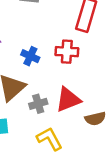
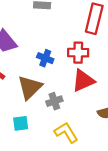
red triangle: (68, 100) -> (83, 81), moved

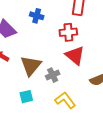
blue cross: (45, 58) -> (37, 16), moved
red triangle: (83, 81) -> (75, 55), turned -50

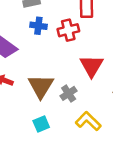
red cross: (68, 32) -> (68, 30), moved
red triangle: (75, 55) -> (92, 66), turned 30

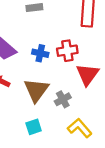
blue cross: (38, 26) -> (40, 53), moved
red cross: (68, 30) -> (67, 51), moved

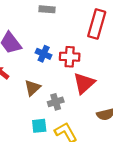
brown triangle: (36, 90) -> (32, 88), size x0.7
cyan square: (34, 127) -> (39, 126), moved

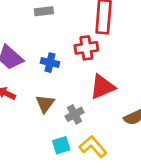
red cross: (70, 57) -> (86, 48), moved
red triangle: (84, 83) -> (102, 87), turned 30

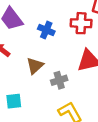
cyan square: (61, 145) -> (14, 101), moved

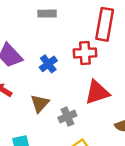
blue cross: (46, 30) -> (48, 64), turned 35

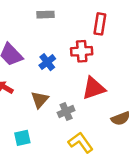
red rectangle: (105, 24) -> (100, 24), size x0.7

